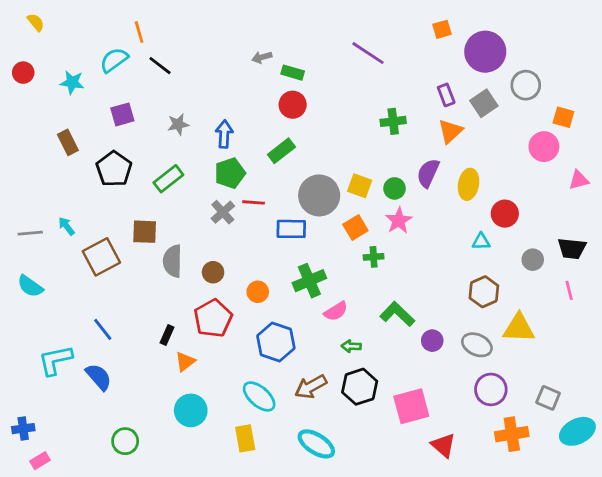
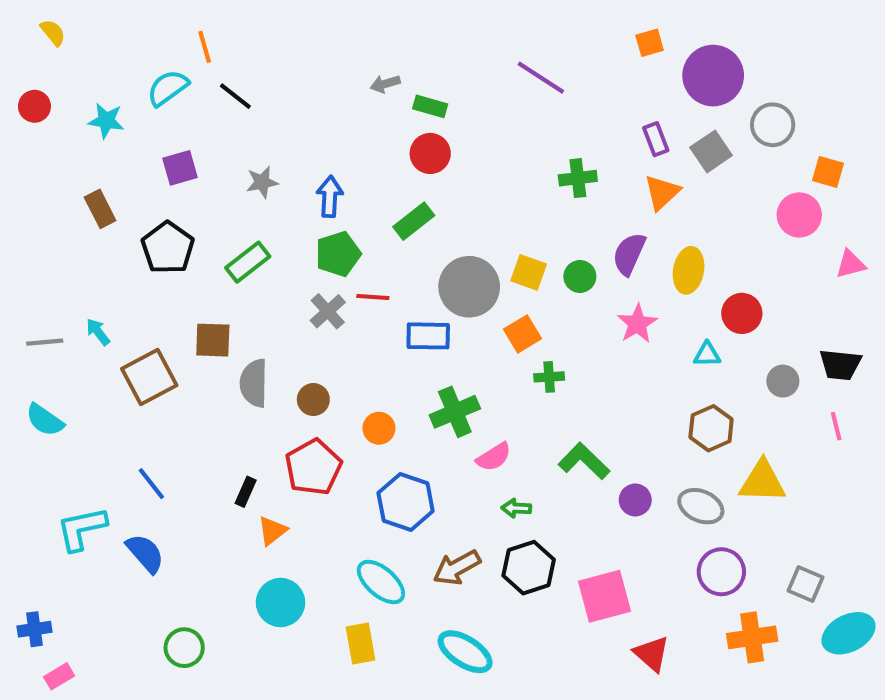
pink star: (399, 221) -> (637, 324), moved

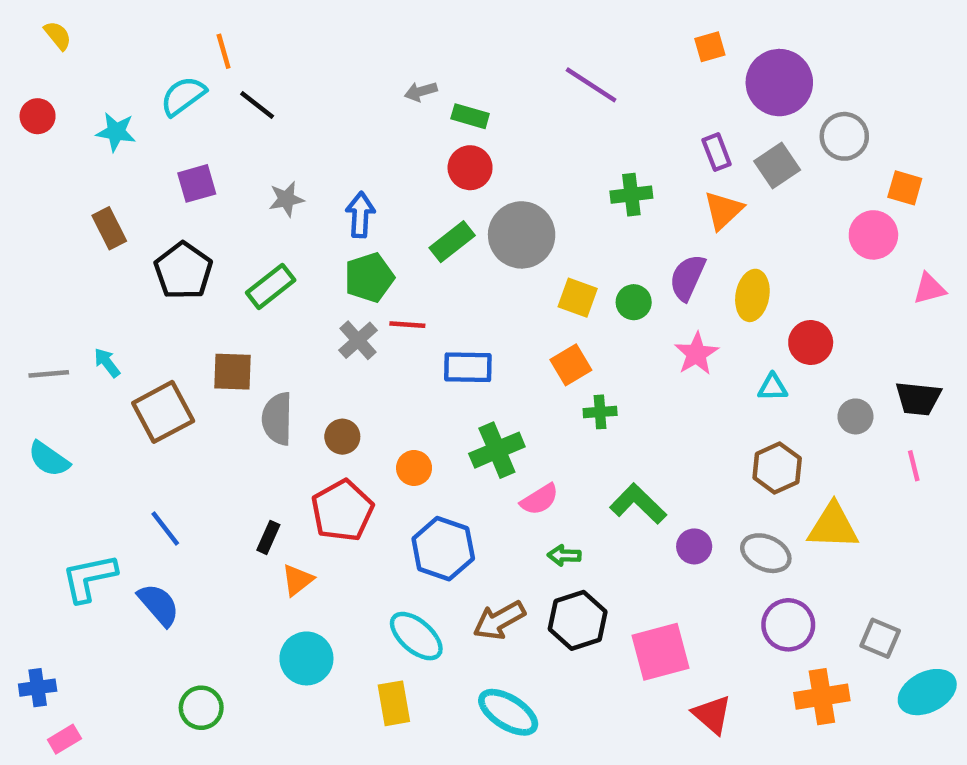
gray circle: (469, 287) -> (522, 235), moved

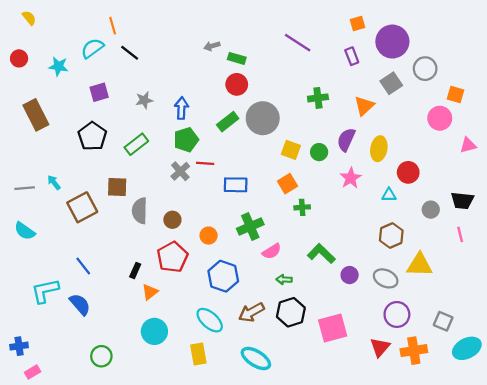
purple rectangle: (717, 152) -> (352, 56), moved
brown rectangle: (109, 228) -> (36, 115), moved, size x1.5
red triangle: (712, 714) -> (380, 347), moved, turned 30

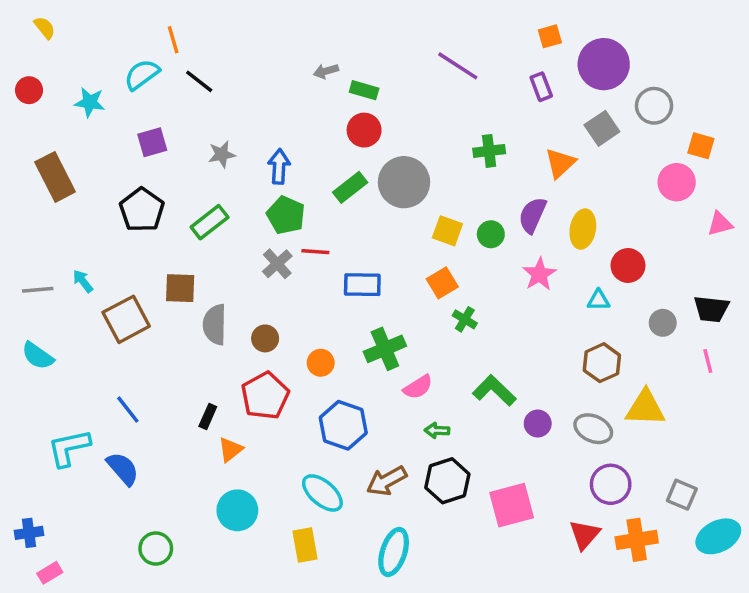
green pentagon: (186, 140) -> (286, 215), turned -30
green cross: (302, 207) -> (465, 319), turned 35
cyan ellipse: (256, 358) -> (394, 552), turned 76

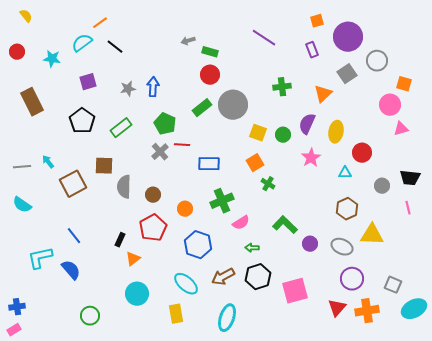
orange line: (173, 40) -> (100, 23), turned 70
blue arrow: (279, 167) -> (153, 87), moved
pink triangle: (720, 224) -> (401, 129), moved
pink rectangle: (50, 573) -> (14, 330), moved

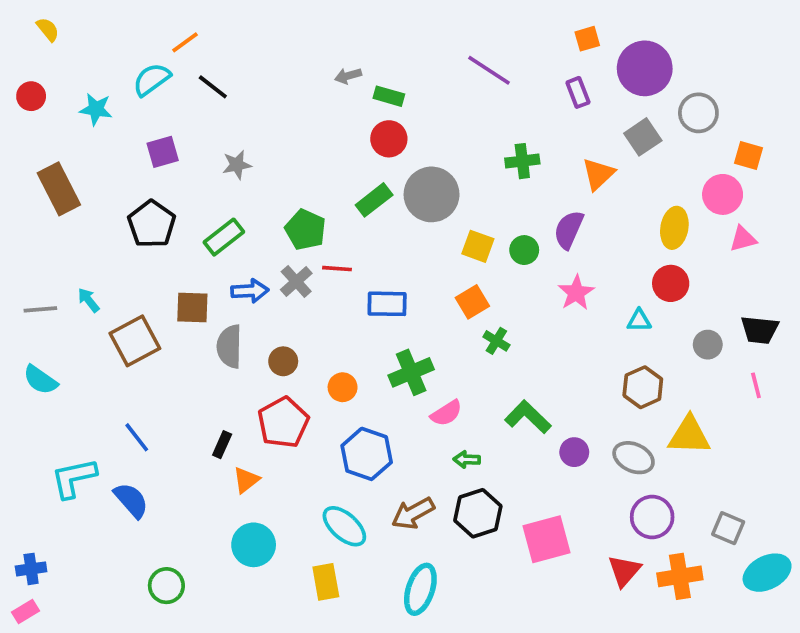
blue arrow: (153, 87) -> (250, 291), moved, turned 84
yellow ellipse: (336, 132) -> (674, 228), moved

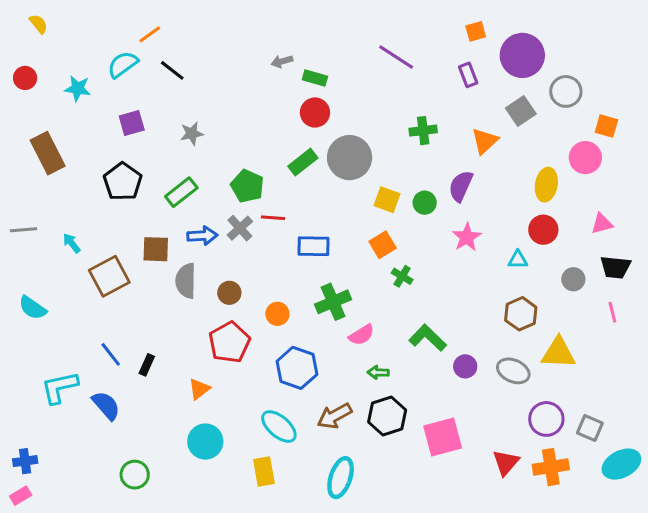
pink triangle: (743, 239) -> (602, 224), moved
gray line: (40, 309) -> (24, 230), moved
black rectangle: (222, 445) -> (147, 365), moved
purple circle: (652, 517) -> (546, 419), moved

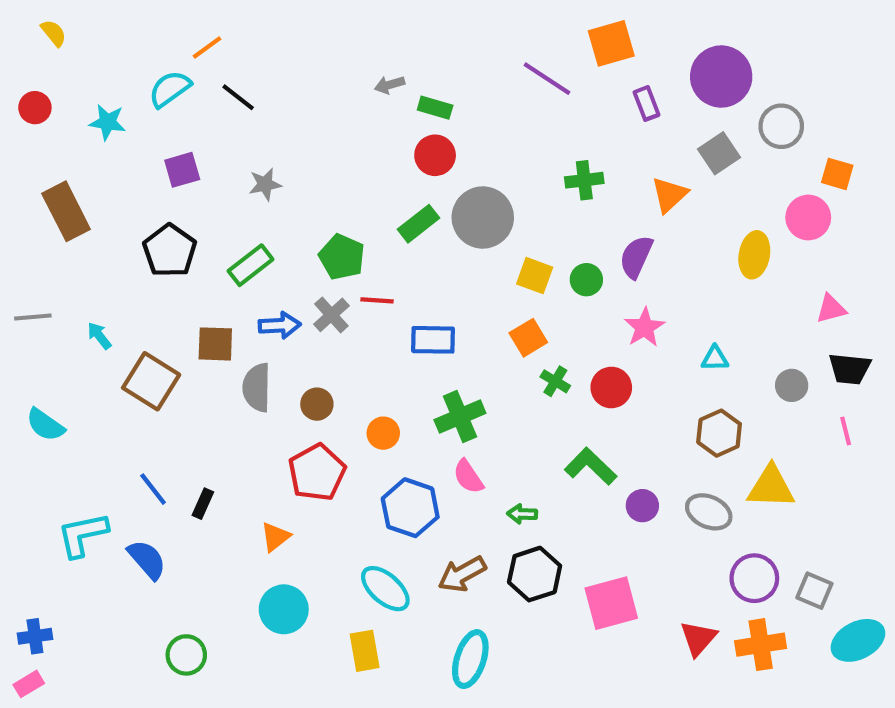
orange square: (476, 31) -> (611, 43), moved, size x1.6
red circle: (543, 230) -> (611, 387), moved
brown square: (109, 276) -> (151, 381), turned -30
pink semicircle: (362, 335) -> (468, 477), moved, turned 88

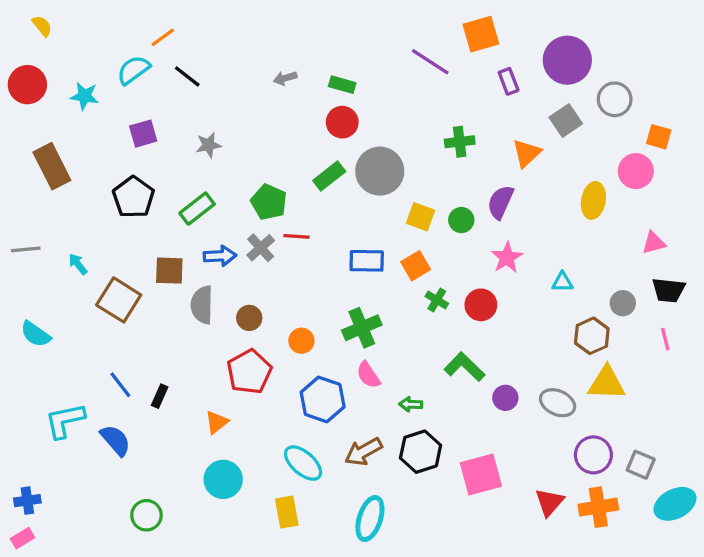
gray arrow: (389, 85) -> (285, 78), moved
red circle: (35, 108) -> (27, 85), size x1.5
blue rectangle: (433, 340) -> (367, 261), moved
brown hexagon: (719, 433) -> (592, 336), moved

